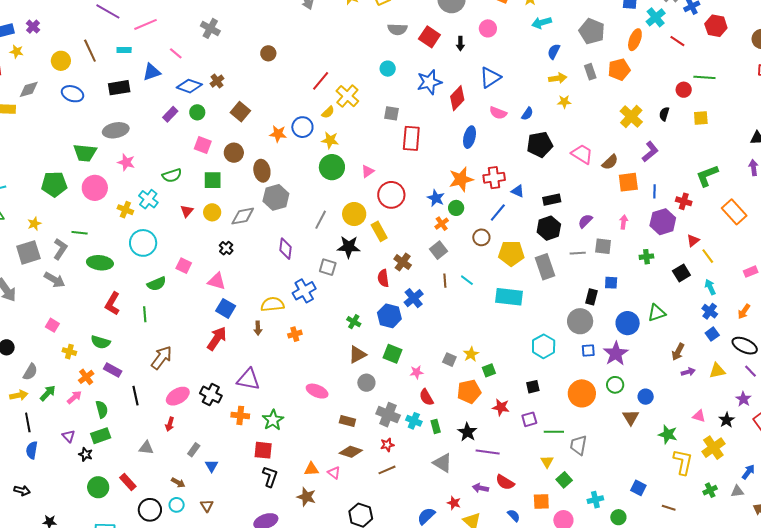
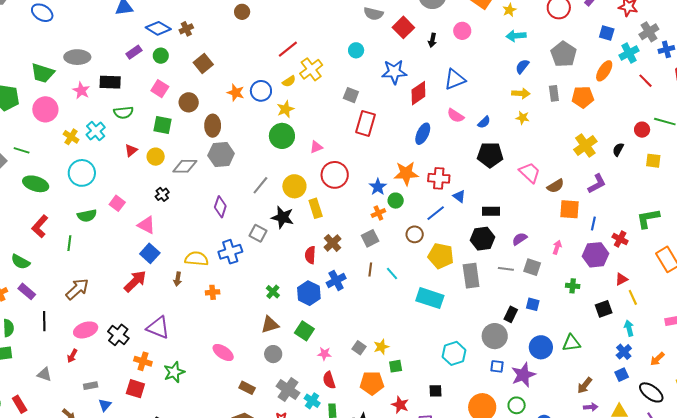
black rectangle: (119, 88) -> (110, 82), moved
yellow star: (330, 140) -> (285, 109), turned 30
gray rectangle: (194, 450) -> (91, 386), turned 32
red square: (263, 450) -> (135, 389), moved

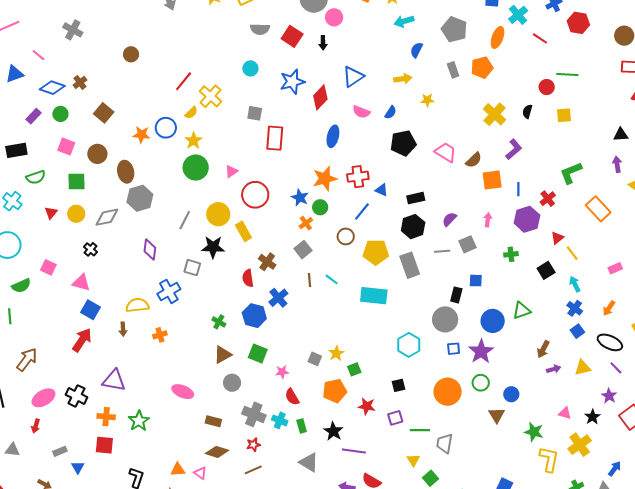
pink circle: (462, 31) -> (334, 17), moved
yellow arrow: (521, 93) -> (403, 79), moved
red cross: (620, 239) -> (548, 199), turned 35
gray square: (532, 267) -> (467, 244), turned -30

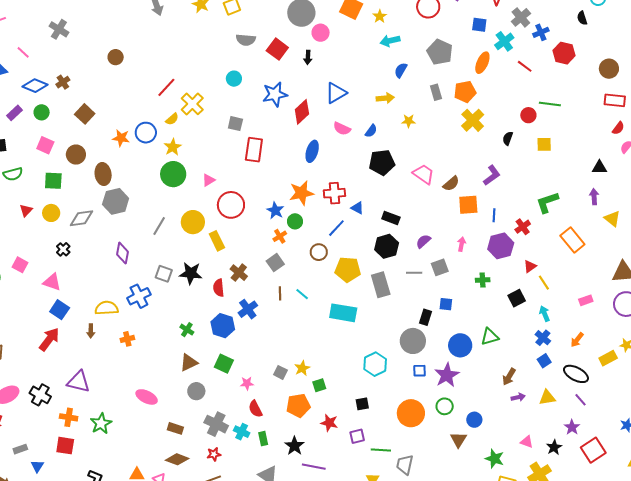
yellow cross: (494, 114) -> (473, 120), moved
black rectangle: (416, 198) -> (391, 218), turned 30
black star: (213, 247) -> (191, 273), moved

